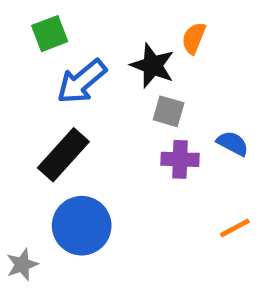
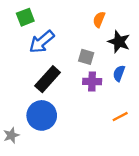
black star: (153, 66) -> (119, 42), moved
blue semicircle: (233, 143) -> (119, 73), turned -98
black rectangle: (63, 155) -> (48, 79), moved

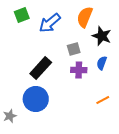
orange semicircle: (99, 19) -> (85, 17), size x1.5
blue arrow: (42, 42) -> (50, 23), moved
gray square: (86, 57) -> (74, 49), turned -32

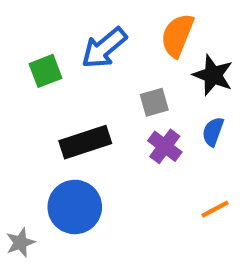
green square: (22, 15) -> (45, 71), moved
black rectangle: (41, 68) -> (85, 142), turned 30
purple cross: (79, 70) -> (165, 146), turned 35

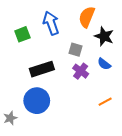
blue arrow: (104, 48) -> (51, 23), turned 110
gray square: (154, 102) -> (76, 50), turned 32
blue semicircle: (213, 132) -> (104, 64), turned -72

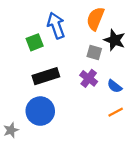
green square: (22, 34) -> (35, 42), moved
gray square: (76, 50) -> (94, 52), moved
blue semicircle: (104, 64) -> (115, 86), moved

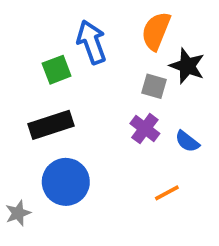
black rectangle: (46, 76) -> (51, 125), moved
orange line: (116, 112) -> (167, 193), moved

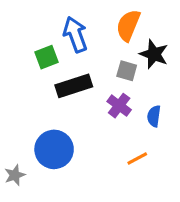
black rectangle: (51, 125) -> (74, 86), moved
blue semicircle: (187, 141) -> (154, 116), turned 60

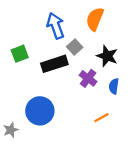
black star: (154, 54) -> (107, 56), moved
green square: (47, 57) -> (20, 54), moved
gray square: (127, 71) -> (75, 47), moved, turned 32

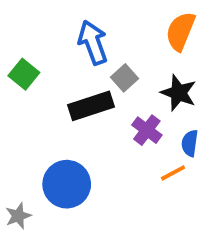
orange semicircle: (95, 19) -> (180, 31), moved
green square: (20, 54) -> (24, 74), moved, turned -30
orange line: (102, 118) -> (173, 173), moved

